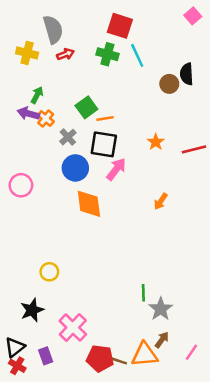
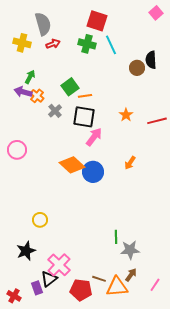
blue circle: (75, 168) -> (93, 172), moved
orange diamond: (89, 204) -> (72, 165), turned -40
gray star: (161, 309) -> (130, 250), turned 30
black triangle: (15, 347) -> (49, 279), moved
brown line: (119, 361) -> (99, 279), moved

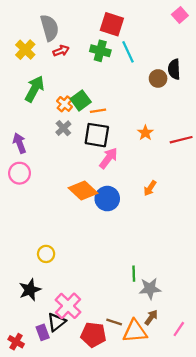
yellow cross: (22, 43) -> (25, 50), turned 30
green arrow: (30, 77) -> (35, 89), size x1.6
purple arrow: (23, 92) -> (20, 143), moved, turned 54
orange cross: (37, 96) -> (65, 104), moved

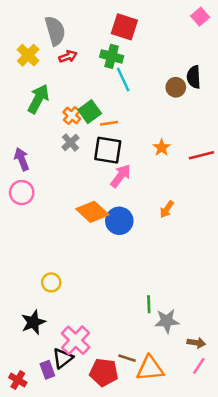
cyan line: (128, 52) -> (123, 80), moved
brown arrow: (151, 317) -> (196, 343), moved, turned 63

